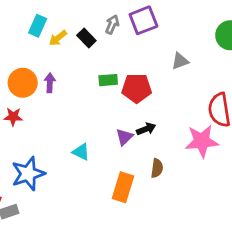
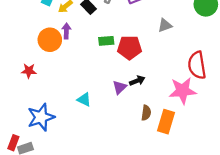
orange circle: (23, 83) -> (50, 40), moved
purple arrow: (50, 83) -> (66, 31), moved
orange rectangle: (123, 187) -> (166, 122), moved

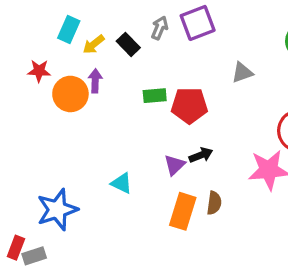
red star: (29, 71) -> (39, 71), moved
orange rectangle: (166, 122) -> (183, 211), moved

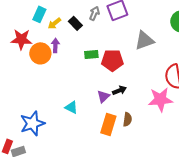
red star: (39, 71) -> (21, 39), size x1.5
gray triangle: (242, 72) -> (144, 40), size x1.5

